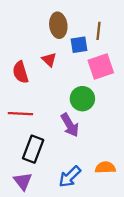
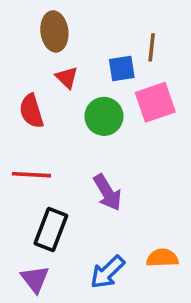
brown ellipse: (58, 25) -> (54, 31), moved
red triangle: (49, 60) -> (67, 77), moved
green circle: (82, 99) -> (104, 116), moved

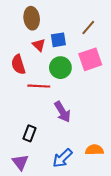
brown line: (152, 47) -> (88, 27), turned 35
blue square: (122, 69) -> (58, 40), moved
red line: (31, 175) -> (39, 86), moved
black rectangle: (51, 230) -> (30, 133), size x0.7

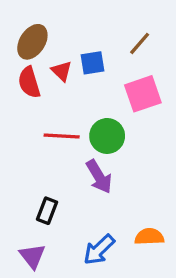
brown ellipse: (32, 18) -> (32, 42), moved, turned 40
red semicircle: (18, 64) -> (29, 82), moved
green circle: (60, 68) -> (107, 136), moved

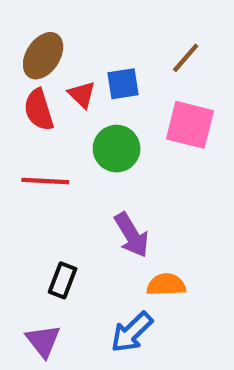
pink square: (143, 94) -> (190, 125), turned 33
red line: (62, 136) -> (45, 181), moved
green circle: (107, 136) -> (117, 149), moved
orange semicircle: (149, 237) -> (166, 285), moved

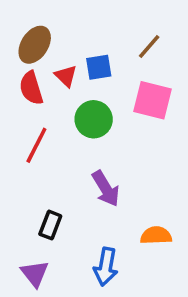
red line: (45, 181) -> (36, 145), turned -66
orange semicircle: (166, 285) -> (156, 235), moved
blue arrow: (132, 332) -> (106, 267), turned -36

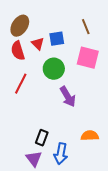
brown line: (149, 46) -> (86, 27), turned -63
purple arrow: (106, 189) -> (68, 97), moved
black rectangle: (50, 225) -> (42, 138), moved
purple triangle: (35, 274) -> (34, 159), moved

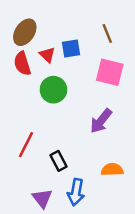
green circle: (54, 69) -> (53, 90), moved
red line: (21, 84) -> (26, 145), moved
purple arrow: (68, 97) -> (101, 121), moved, turned 70
black rectangle: (42, 138) -> (58, 161), moved, turned -49

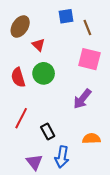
blue square: (71, 48) -> (66, 16), moved
red semicircle: (22, 63) -> (18, 77), moved

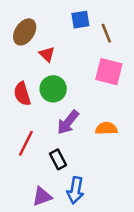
purple arrow: (82, 99) -> (68, 122), moved
orange semicircle: (91, 139) -> (106, 128), moved
purple triangle: (34, 162) -> (42, 196), turned 48

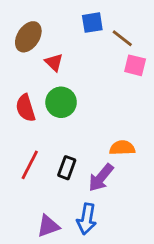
brown line: (106, 33) -> (122, 38), turned -30
pink square: (109, 72) -> (135, 65), moved, size x0.7
purple arrow: (68, 122) -> (101, 178), moved
black rectangle: (58, 159) -> (67, 168), moved, turned 48

